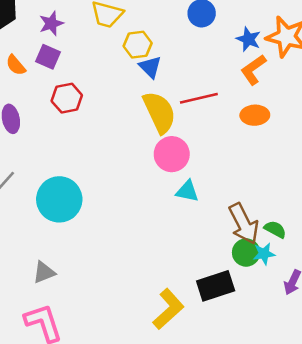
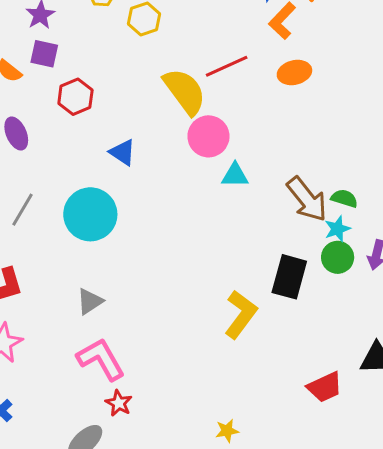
blue triangle: (150, 67) -> (122, 152), moved
green circle: (246, 253) -> (338, 257), moved
black rectangle: (216, 286) -> (289, 277), turned -45

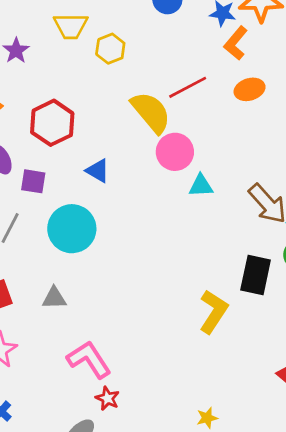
purple square: (44, 54) -> (33, 181), moved
red hexagon: (75, 97) -> (52, 123), size x1.4
gray triangle: (90, 301) -> (54, 298), moved, turned 35

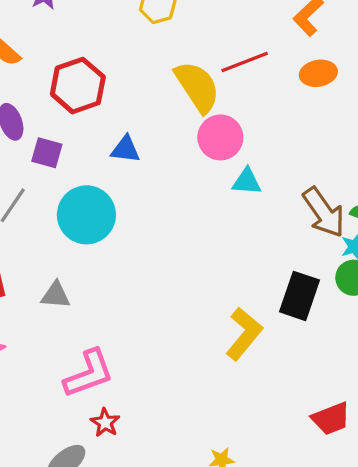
blue triangle: (98, 171) -> (125, 149), turned -30
pink L-shape: (89, 360) -> (89, 374), turned 96

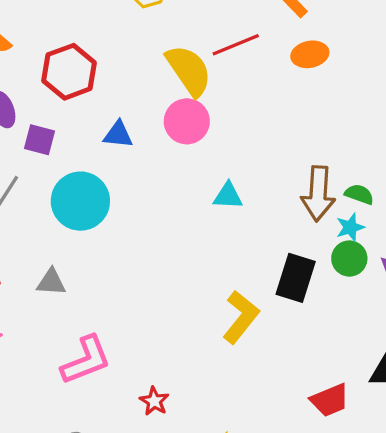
pink circle: (220, 137) -> (187, 121), moved
cyan triangle: (247, 182) -> (228, 196), moved
brown arrow: (324, 212) -> (318, 194), turned 40
red star: (105, 423) -> (154, 401), moved

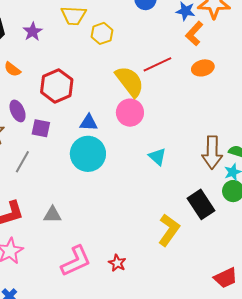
cyan triangle: (228, 196) -> (157, 157), turned 42
cyan circle: (80, 201) -> (88, 154), moved
black rectangle: (296, 278) -> (201, 204), turned -48
red star: (154, 401) -> (117, 263), moved

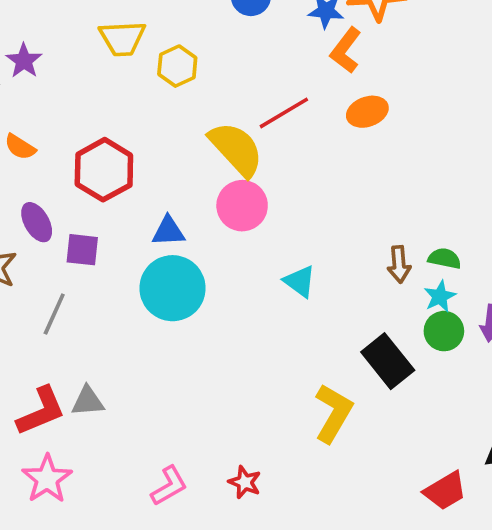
purple star: (33, 32) -> (24, 61), moved
brown arrow: (212, 153) -> (399, 264), size x0.6
gray triangle: (52, 215) -> (88, 401), moved
pink L-shape: (76, 261) -> (169, 486), size x0.7

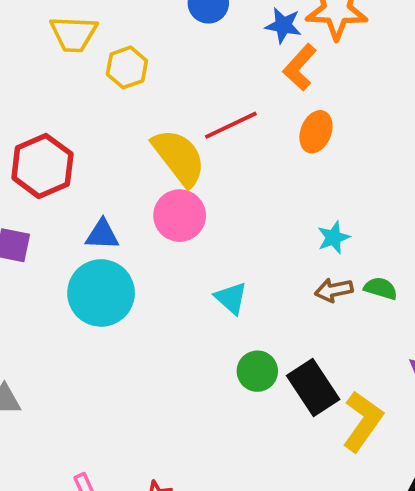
orange ellipse: (367, 112) -> (316, 132), turned -54
brown arrow: (399, 264) -> (334, 290), turned 78
cyan star: (440, 296) -> (333, 238), moved
green circle: (444, 331) -> (257, 371), moved
yellow L-shape: (333, 413) -> (363, 421), moved

